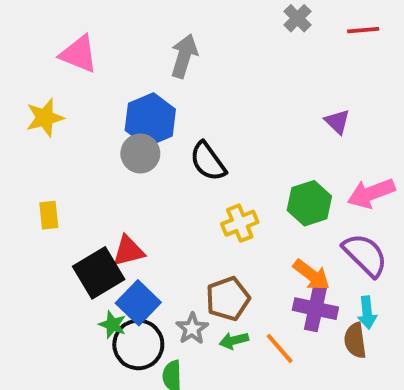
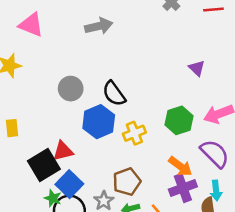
gray arrow: (184, 56) -> (99, 26), turned 60
blue hexagon: (150, 120) -> (99, 122), moved
purple cross: (315, 309) -> (183, 188), turned -32

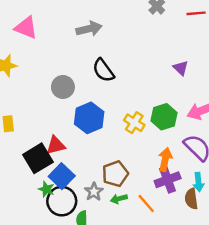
black semicircle: (114, 94) -> (103, 70), moved
yellow cross: (134, 133) -> (134, 123), moved, turned -36
orange arrow: (180, 166) -> (165, 160), turned -115

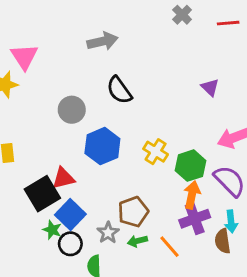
pink triangle: (26, 28) -> (24, 57), moved, turned 35
green hexagon: (164, 117) -> (190, 166), moved
black circle: (62, 201) -> (70, 244), size x0.7

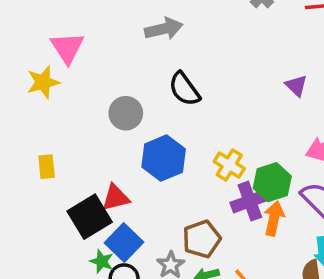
purple cross: (195, 219) -> (250, 201), moved

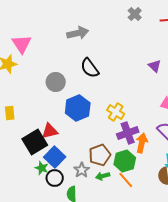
green hexagon: (272, 182) -> (125, 161), moved

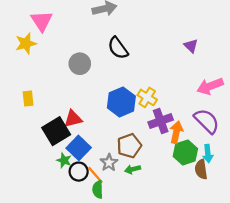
blue hexagon: (78, 108) -> (121, 102), moved
green hexagon: (125, 161) -> (185, 152), moved
orange line: (126, 180) -> (95, 175), moved

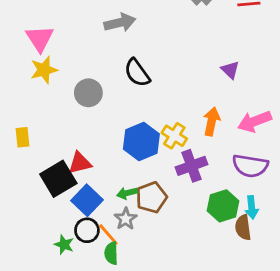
yellow star: (26, 43) -> (44, 70), moved
purple semicircle: (207, 121) -> (250, 166), turned 144
orange arrow: (176, 132) -> (212, 121), moved
green star: (64, 160) -> (64, 245), moved
green arrow: (133, 169) -> (127, 193), moved

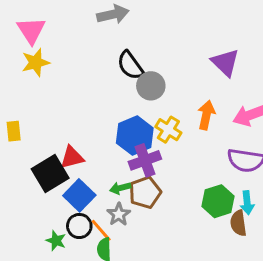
purple triangle: (230, 70) -> (225, 62), size x1.5
gray circle: (88, 93) -> (151, 86), moved
purple cross: (192, 166) -> (145, 160), moved

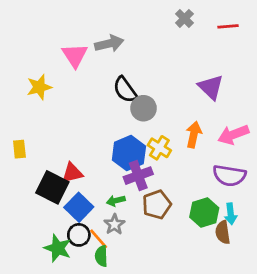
pink triangle: (31, 30) -> (75, 55), moved
black square: (50, 173) -> (52, 187), turned -32
brown pentagon: (145, 192) -> (157, 205), moved
green star: (56, 241) -> (58, 248), size x1.5

